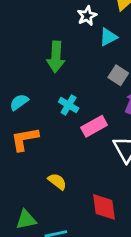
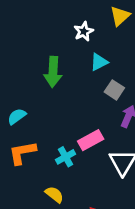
cyan triangle: (108, 37) -> (99, 62), moved
cyan cross: (69, 105) -> (66, 157), moved, turned 30

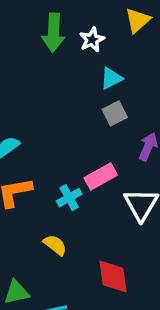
green arrow: (53, 72) -> (53, 33), moved
gray square: (114, 90) -> (115, 113), moved, turned 30

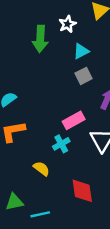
green arrow: (53, 33) -> (40, 39), moved
cyan cross: (69, 198) -> (61, 144), moved

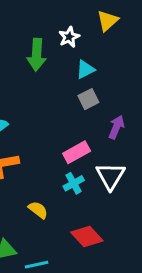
cyan cross: (61, 144) -> (74, 183), moved
red diamond: (82, 191) -> (87, 237), turned -35

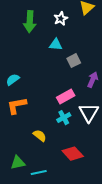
green arrow: (37, 55) -> (30, 22), moved
cyan triangle: (85, 69) -> (56, 45), moved, turned 32

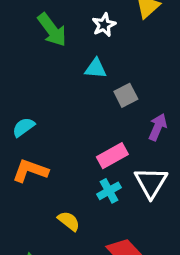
green arrow: (30, 22) -> (52, 30), turned -40
orange L-shape: (17, 106) -> (30, 171), turned 30

